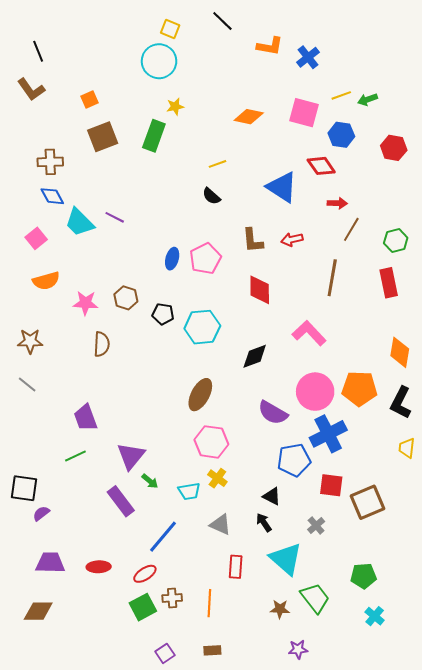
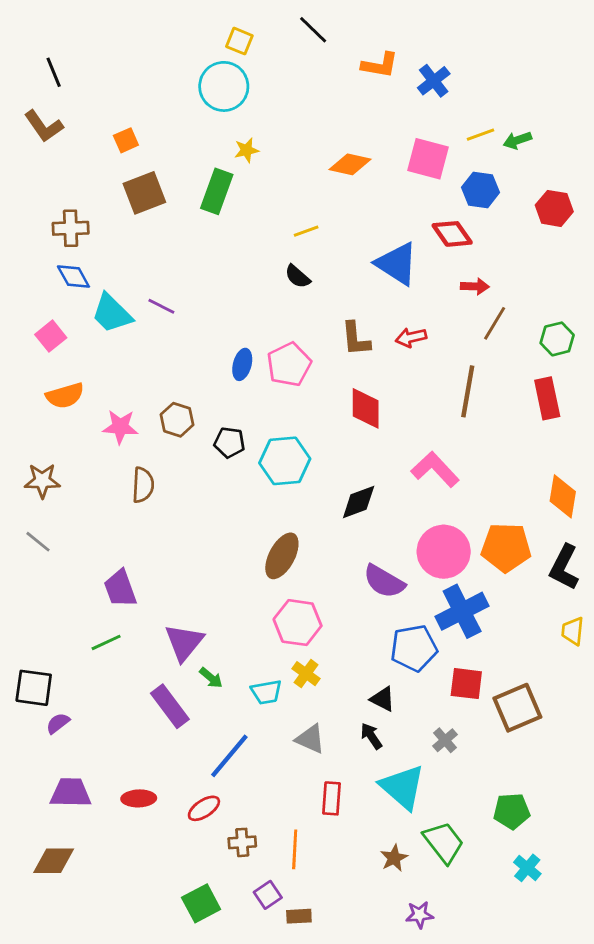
green square: (143, 607) -> (201, 903), moved
brown star: (280, 609) -> (394, 858), turned -30
purple square: (165, 653) -> (268, 895), moved

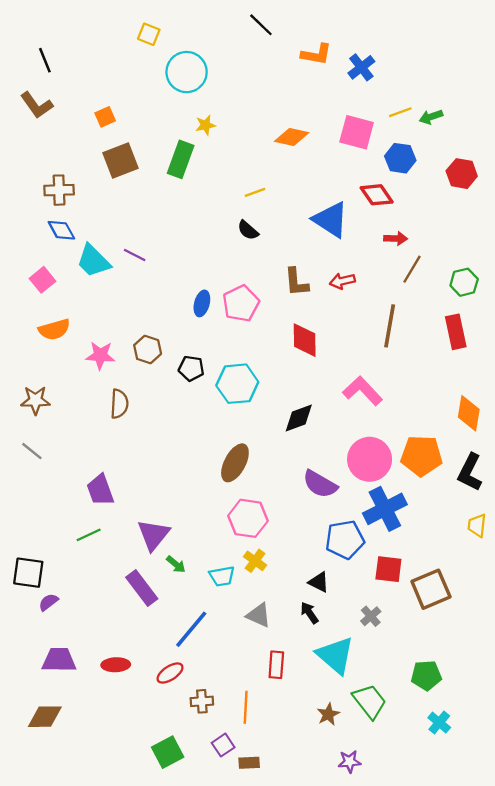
yellow square: (239, 41) -> (149, 34), moved

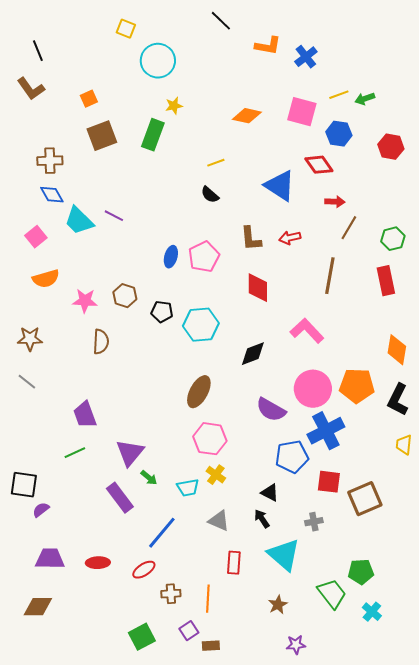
gray cross: (371, 616) -> (314, 522), turned 30
green trapezoid: (370, 701) -> (332, 594), moved

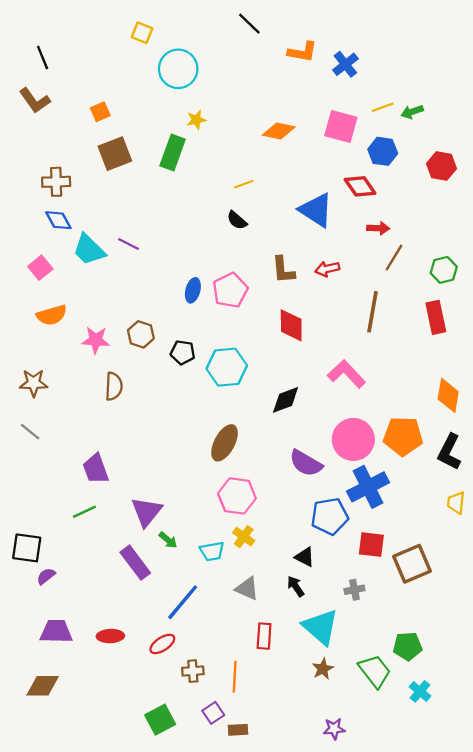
brown star: (278, 605) -> (323, 669), moved

